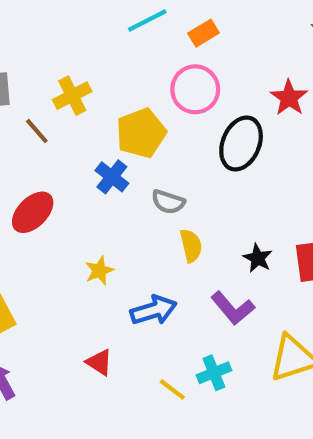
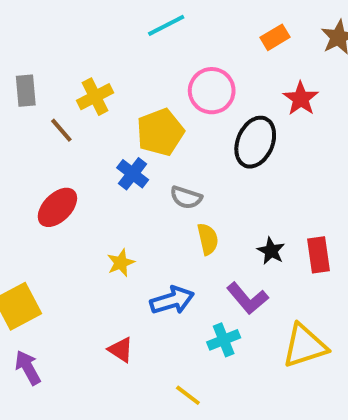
orange rectangle: (204, 33) -> (275, 37), moved
cyan cross: (214, 373) -> (224, 340), moved
yellow line: (172, 389) -> (188, 395), moved

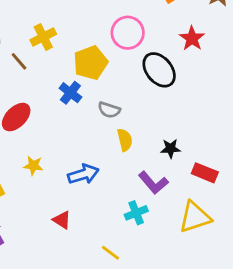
black ellipse: (255, 142) -> (159, 70), turned -63
black star: (271, 251) -> (171, 148), turned -30
red rectangle: (319, 255) -> (205, 173), moved, turned -60
yellow star: (121, 263) -> (33, 166), moved, turned 30
blue arrow: (172, 300) -> (83, 174), moved

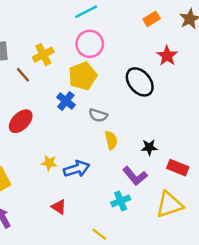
pink circle: (128, 33) -> (90, 44), moved
yellow star: (33, 166) -> (49, 163), moved

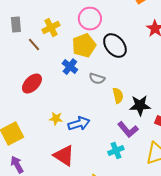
black ellipse: (140, 82) -> (115, 46), moved
yellow semicircle: (111, 140) -> (118, 96), moved
black star: (149, 147) -> (140, 106), size x1.5
red triangle: (59, 207) -> (64, 156), size x1.6

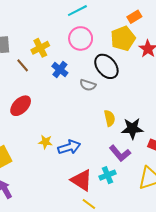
yellow pentagon: (84, 46) -> (123, 38), moved
blue cross: (70, 67) -> (60, 70), moved
gray semicircle: (97, 79) -> (88, 85), moved
red triangle: (64, 156) -> (82, 180), moved

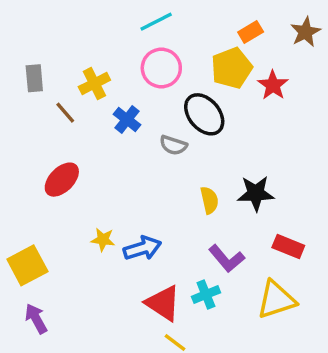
black star: (132, 128) -> (256, 193), moved

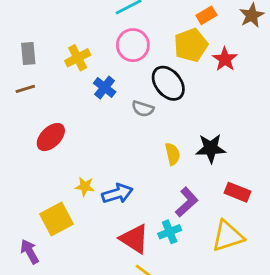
brown line: (65, 113) -> (25, 89), moved, turned -66
purple L-shape: (227, 259) -> (187, 202), turned -92
yellow square: (27, 265) -> (56, 219), moved

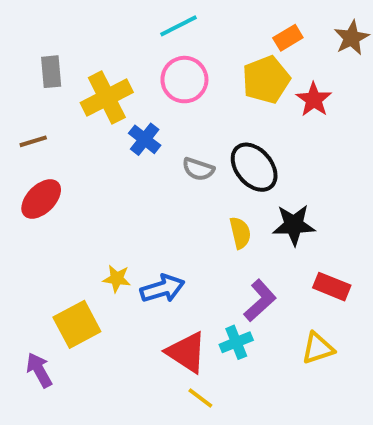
gray rectangle: (28, 54) -> (51, 72), moved
yellow cross: (78, 58) -> (107, 98), size x1.4
black ellipse: (168, 83) -> (254, 167), moved
red ellipse: (51, 137) -> (41, 199), moved
yellow triangle: (228, 236) -> (318, 348), size x0.7

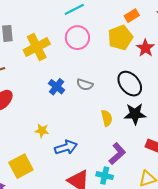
blue cross: (145, 139) -> (57, 87), moved
black ellipse: (254, 167) -> (130, 84), moved
yellow star: (117, 279) -> (42, 131), moved
cyan cross: (236, 342) -> (105, 176), turned 35

